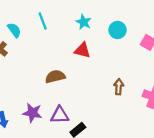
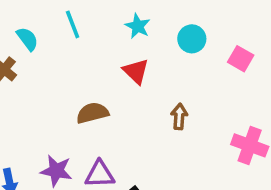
red triangle: (82, 50) -> (136, 71), turned 30
brown arrow: (119, 87) -> (179, 117), moved

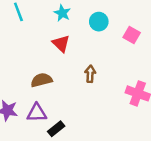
brown semicircle: (92, 113) -> (42, 80), moved

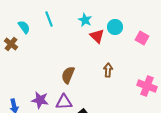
red triangle: (61, 44) -> (97, 36), moved
brown semicircle: (42, 80) -> (68, 75), turned -54

